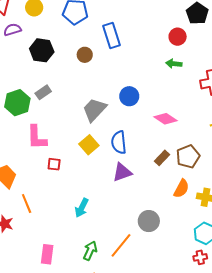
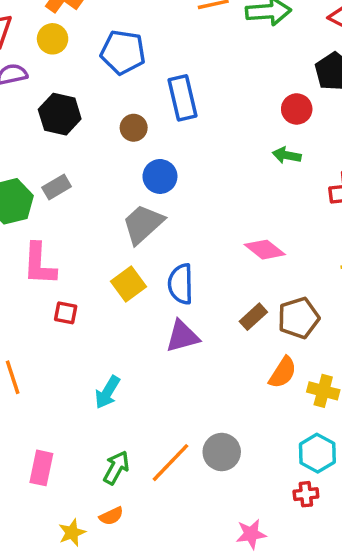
blue circle: (129, 96) -> (160, 176), moved
gray circle: (149, 221) -> (222, 452), moved

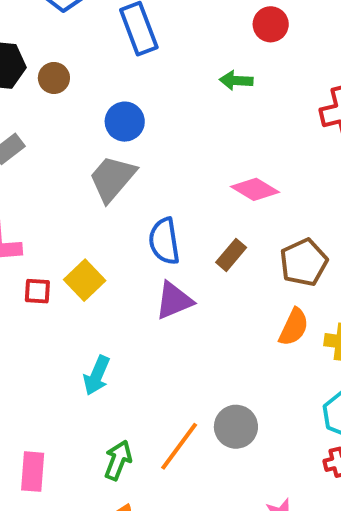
brown circle: (134, 128) -> (54, 78), moved
green arrow: (287, 155) -> (236, 81), moved
yellow square: (128, 284) -> (85, 280), moved
brown rectangle: (253, 317) -> (231, 255), moved

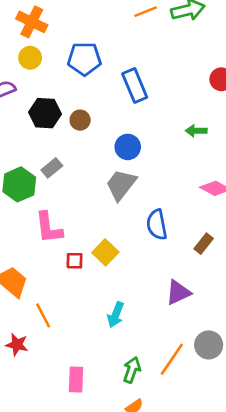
green arrow: (236, 81) -> (196, 131), moved
brown rectangle: (231, 255) -> (204, 244), moved
purple triangle: (174, 301) -> (178, 293), moved

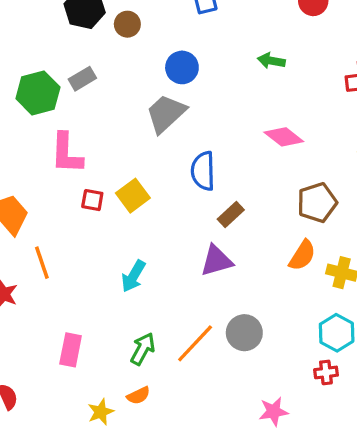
brown rectangle: (204, 244) -> (231, 214), moved

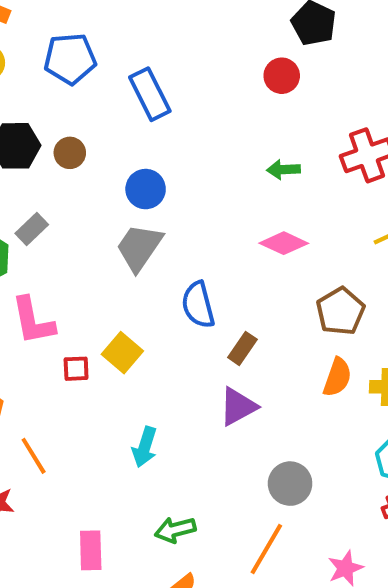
green arrow: (271, 61) -> (283, 170), moved
orange line: (195, 343) -> (266, 549), moved
green arrow: (143, 349) -> (175, 530), turned -120

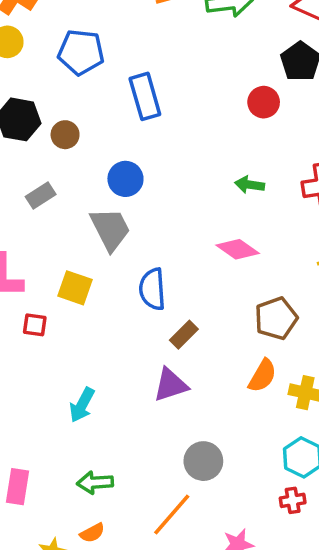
gray rectangle: (32, 229) -> (41, 195), moved
gray trapezoid: (139, 247) -> (110, 229), turned 108
yellow square: (122, 353) -> (75, 288), moved, turned -32

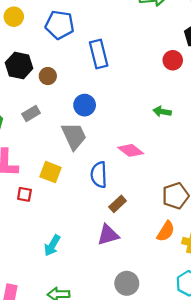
pink diamond: (238, 249) -> (131, 150), moved

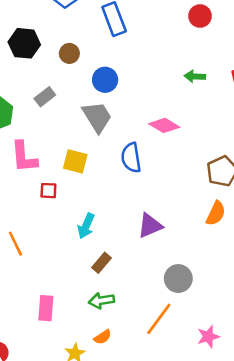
brown circle: (48, 76) -> (69, 53), moved
brown rectangle: (118, 204) -> (102, 263), moved
cyan arrow: (52, 245) -> (86, 226), moved

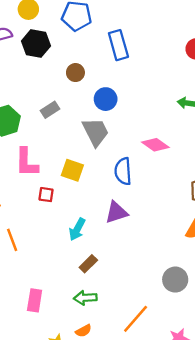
black hexagon: (24, 43) -> (36, 44), moved
purple triangle: (150, 226) -> (116, 212), moved
gray circle: (178, 279) -> (175, 280), moved

